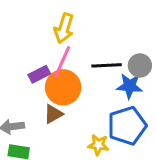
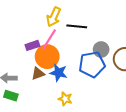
black line: (107, 65) -> (77, 26), moved
blue star: (130, 86) -> (59, 73), moved
blue pentagon: (127, 126) -> (92, 64), moved

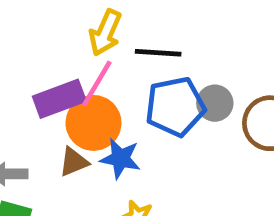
purple rectangle: (32, 45) -> (59, 99), size x1.5
blue pentagon: (92, 64) -> (175, 107), moved

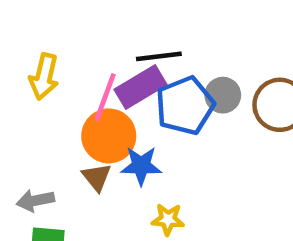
yellow arrow: (105, 33) -> (44, 77), moved
purple rectangle: (59, 99) -> (141, 87), moved
brown triangle: (74, 162) -> (97, 177), turned -36

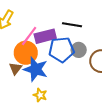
black line: (159, 56) -> (72, 25), moved
blue star: (141, 166) -> (36, 69), size x1.4

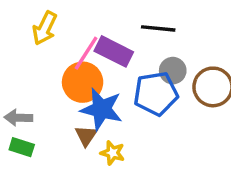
purple rectangle: (45, 36) -> (114, 51), turned 45
blue pentagon: (62, 50) -> (156, 94), moved
brown triangle: (16, 68) -> (86, 136), moved

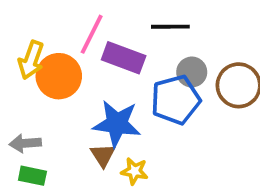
yellow arrow: (45, 28) -> (31, 60), moved
pink line: (86, 53) -> (92, 34), moved
orange circle: (83, 82) -> (59, 76), moved

